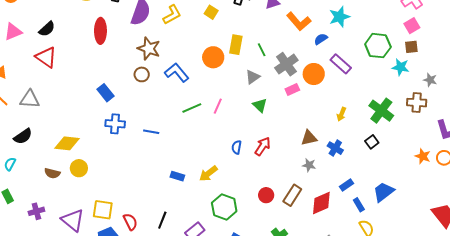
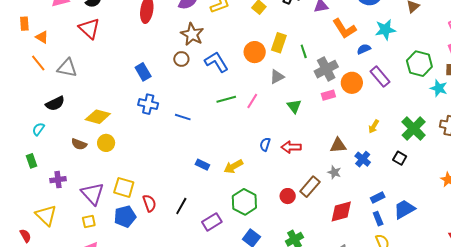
gray triangle: (253, 77) -> (277, 77), moved
black square: (372, 142) -> (400, 158), turned -32
red arrow: (263, 146) -> (291, 147), turned -132
blue rectangle: (347, 185) -> (378, 198), moved
brown rectangle: (292, 195) -> (310, 187), moved

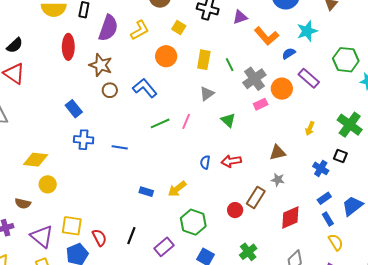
brown star: (192, 34) -> (101, 65), moved
orange circle: (255, 52) -> (166, 56), moved
brown semicircle: (79, 144) -> (23, 204), moved
blue cross: (363, 159) -> (321, 168), moved

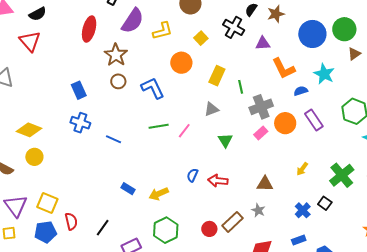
cyan star: (307, 31) -> (324, 74), turned 30
pink rectangle: (261, 104) -> (261, 133), turned -32

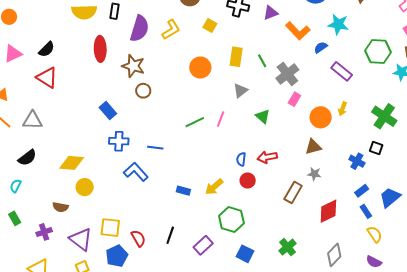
orange circle: (181, 63) -> (200, 68), moved
blue L-shape: (153, 88) -> (136, 172), moved
orange circle: (285, 123) -> (321, 117), moved
yellow arrow: (302, 169) -> (343, 109), moved
red circle: (209, 229) -> (248, 181), moved

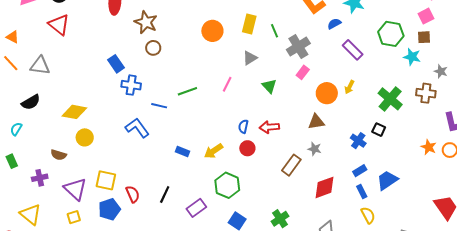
green line: (195, 122) -> (187, 91), moved
blue cross: (119, 141) -> (131, 85), moved

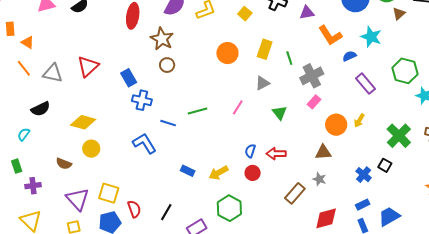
red triangle: (59, 25) -> (88, 66), moved, turned 35
purple cross: (40, 178) -> (33, 186), moved

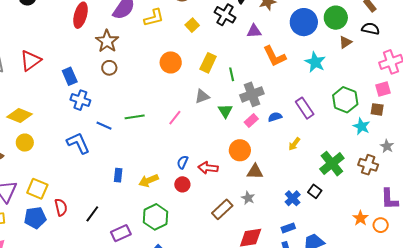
blue semicircle: (349, 56) -> (275, 117), moved
green triangle: (280, 113) -> (225, 111), moved
orange circle: (336, 125) -> (240, 150), moved
blue rectangle: (188, 171) -> (118, 175), turned 64

